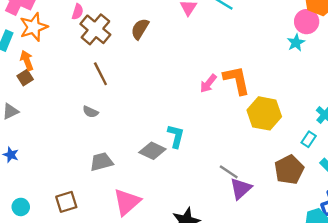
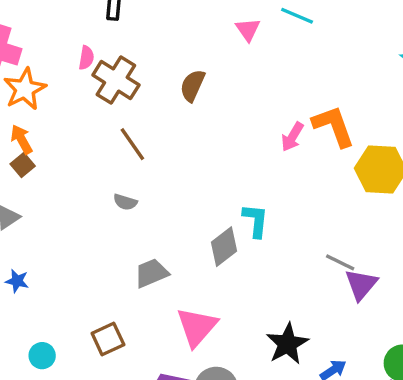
brown semicircle: (140, 29) -> (192, 86), moved
gray diamond: (152, 151) -> (224, 247), turned -55

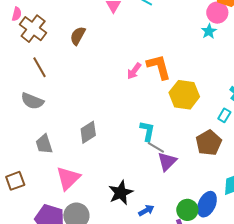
gray semicircle: (125, 202) -> (32, 101), size x1.6
cyan L-shape: (256, 220) -> (147, 131), moved
gray trapezoid: (151, 273) -> (44, 144), turned -90

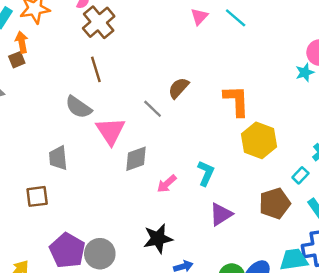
brown semicircle: (78, 36) -> (179, 88), moved
pink arrow: (134, 71) -> (167, 184), moved
gray trapezoid: (44, 144) -> (58, 158), moved
gray line: (156, 147) -> (153, 109), moved
pink triangle: (68, 178) -> (111, 131), moved, turned -32

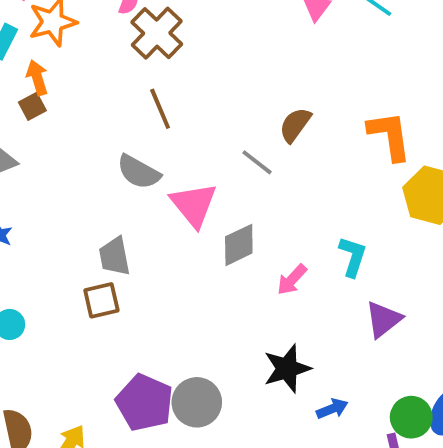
brown square: (37, 196) -> (101, 300), moved

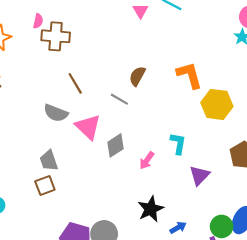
brown cross: (157, 33) -> (56, 36), turned -32
brown line: (160, 109) -> (75, 83), moved

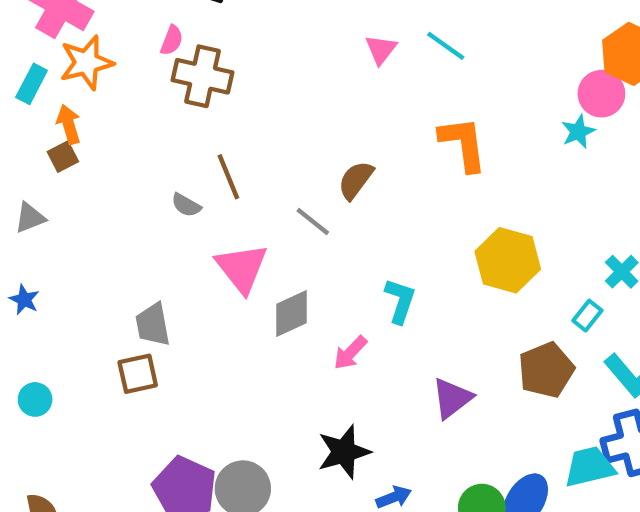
orange L-shape: (189, 75) -> (463, 144), moved
gray semicircle: (56, 113) -> (186, 205), moved, size x0.6
cyan L-shape: (178, 143) -> (400, 301), moved

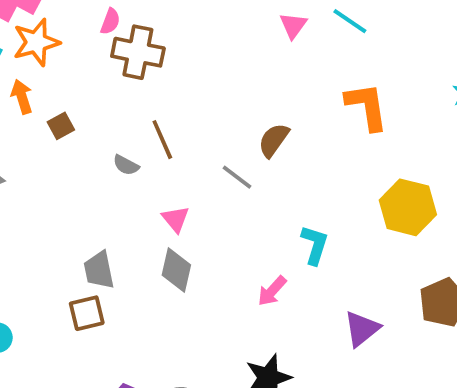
brown square: (63, 157) -> (61, 126), moved
pink triangle: (242, 268) -> (176, 219), size x0.6
gray diamond: (292, 313) -> (176, 270), moved, turned -51

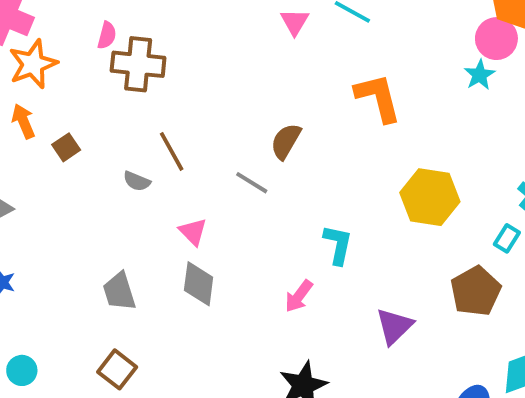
brown square: (87, 313) -> (117, 369), moved, turned -33

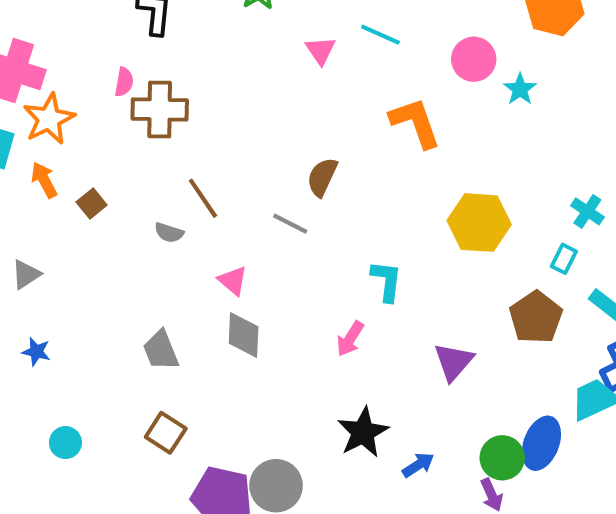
pink circle: (496, 39) -> (474, 59), moved

